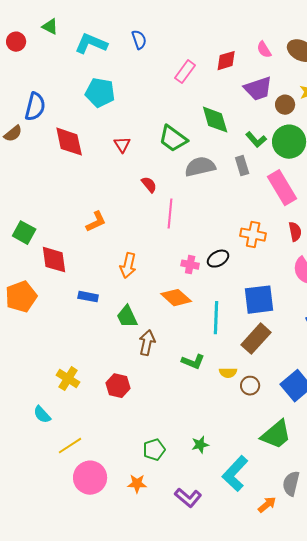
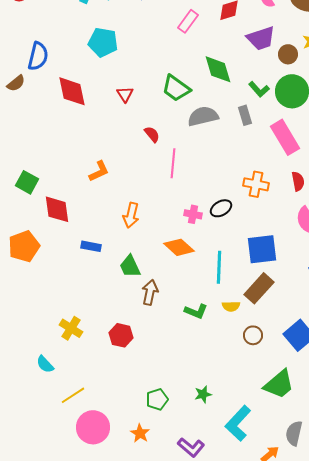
yellow semicircle: (228, 373) -> (231, 306), moved
orange star: (137, 484) -> (140, 433), turned 30

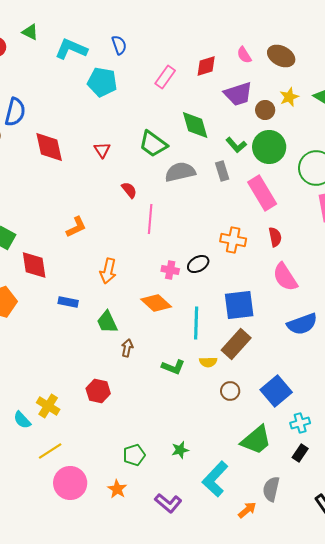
cyan pentagon: (103, 42) -> (102, 82), moved
brown arrow: (150, 292) -> (127, 348), size x0.7
yellow cross: (71, 328) -> (48, 406), moved

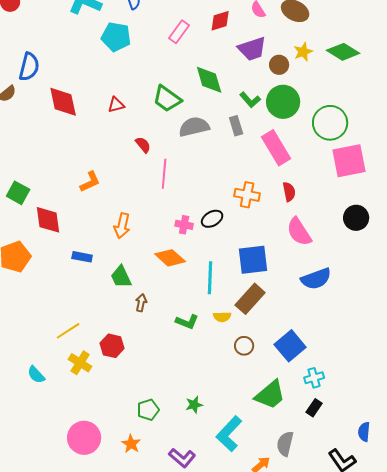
red triangle: (102, 150) -> (116, 105), turned 48
yellow cross: (48, 406) -> (80, 363), moved
yellow line: (50, 451) -> (68, 331), moved

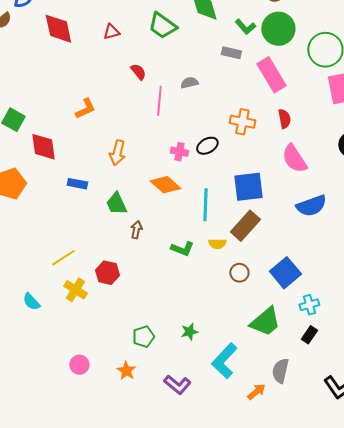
gray rectangle: (236, 126) -> (231, 53), turned -60
gray semicircle: (194, 127) -> (189, 83), moved, size x0.6
pink circle: (84, 438) -> (79, 365), size x0.6

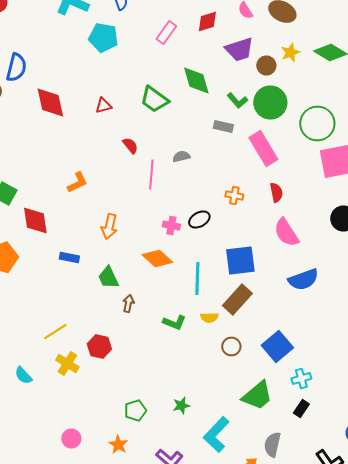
orange cross: (242, 122) -> (234, 196), size x0.7

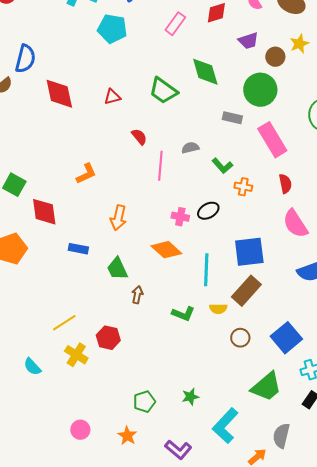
purple trapezoid: (239, 50) -> (248, 41), size x0.7
green L-shape: (237, 100) -> (222, 166), moved
green circle: (270, 102) -> (260, 90), moved

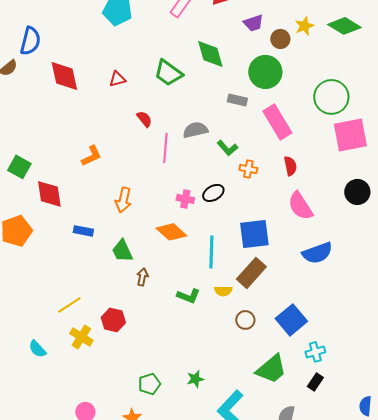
gray semicircle: (190, 148) -> (195, 130), size x1.4

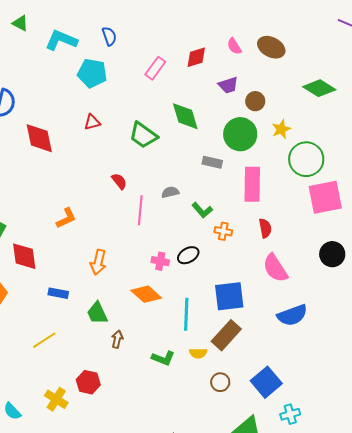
yellow star: (304, 26) -> (281, 129), moved
red triangle: (117, 79) -> (92, 122), moved
pink rectangle: (277, 122) -> (252, 184), turned 32
gray semicircle: (195, 130) -> (170, 192), size x0.7
yellow line: (69, 305) -> (44, 340), moved

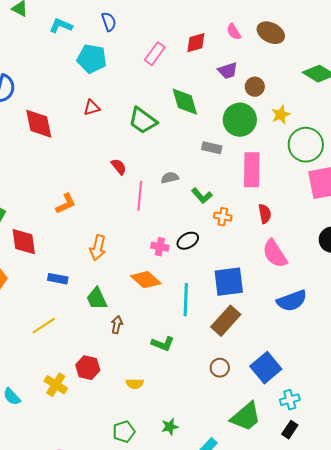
cyan L-shape: (61, 40) -> (61, 26), size x0.7
yellow semicircle: (198, 353) -> (135, 384), moved

